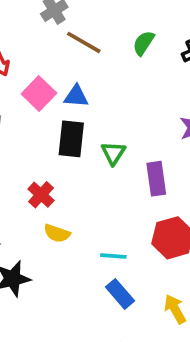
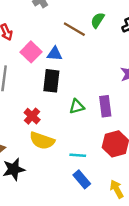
brown line: (84, 42) -> (74, 29), moved
green triangle: (113, 153) -> (77, 106), moved, turned 42
yellow semicircle: (57, 233) -> (42, 141), size x1.5

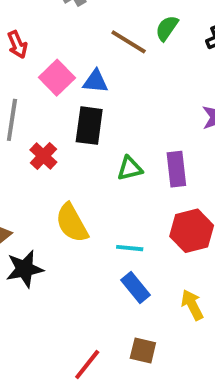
red cross: (32, 116) -> (43, 156), moved
yellow semicircle: (42, 141) -> (72, 223), turned 40

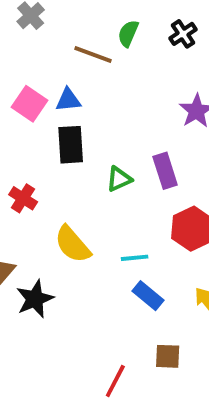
red cross: (43, 156) -> (23, 198), moved

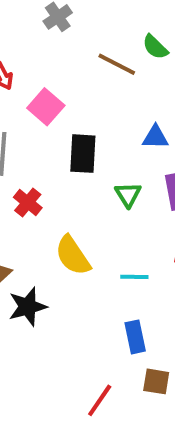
green semicircle: (128, 33) -> (155, 47), turned -76
blue triangle: (68, 100) -> (155, 137), moved
green triangle: (119, 179) -> (128, 195), turned -44
blue rectangle: (148, 296) -> (135, 337), moved, turned 32

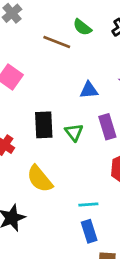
black rectangle: (83, 154) -> (44, 125), moved
cyan line: (134, 277) -> (88, 204), moved

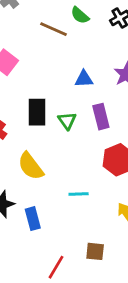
blue rectangle: (89, 231) -> (33, 219), moved

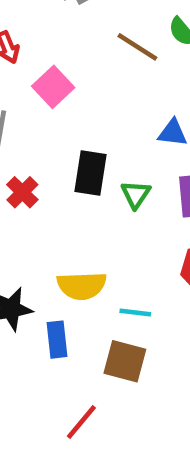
yellow semicircle: (31, 166) -> (82, 286), moved, turned -64
brown square: (95, 251) -> (125, 361), moved, size x1.4

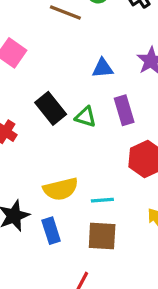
black rectangle: (91, 173) -> (51, 108), turned -36
green triangle: (136, 194) -> (86, 117), turned -35

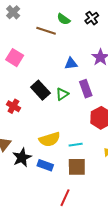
green triangle: (86, 117) -> (62, 94), turned -48
blue rectangle: (51, 231) -> (45, 165), turned -49

